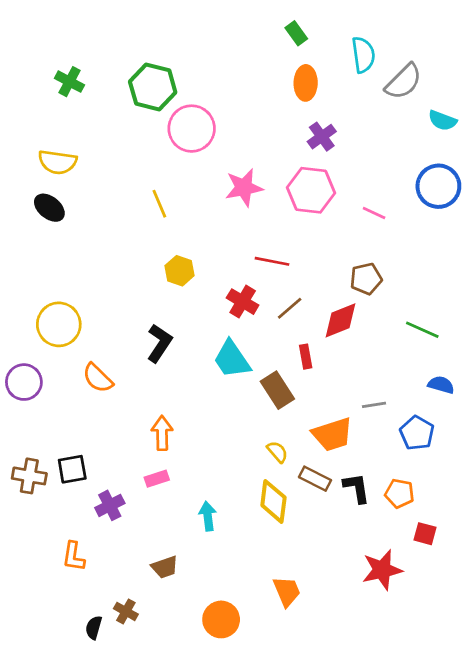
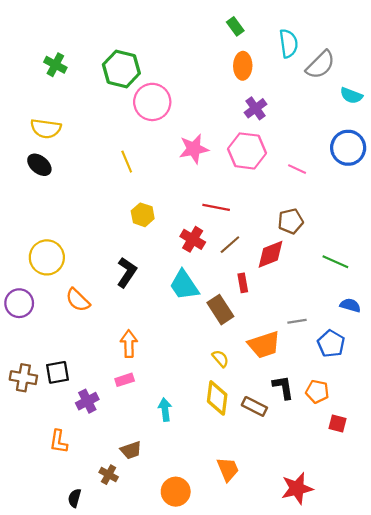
brown rectangle: (315, 479) -> (254, 406), moved
red star: (382, 570) -> (297, 488), moved
brown cross: (126, 611) -> (109, 475), moved

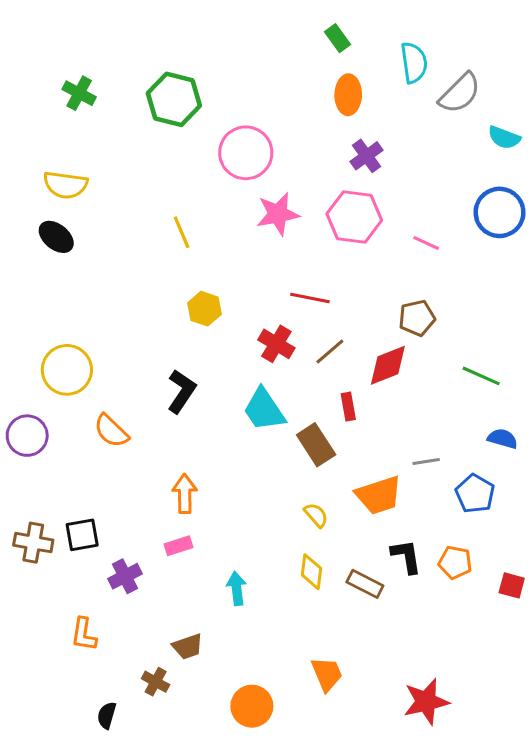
pink circle: (152, 102) -> (246, 153), moved
yellow diamond: (217, 398) -> (311, 572), size x0.7
red square: (337, 423) -> (512, 585), moved

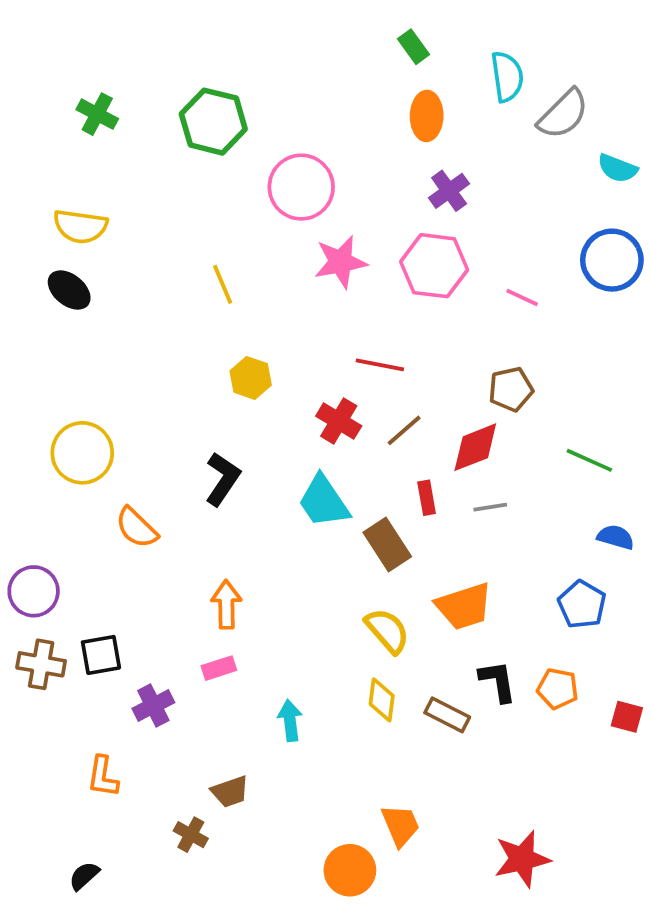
purple circle: (27, 436) -> (34, 591), moved
gray line: (426, 462) -> (490, 507), moved
yellow semicircle: (316, 515) -> (387, 631), size x1.5
orange circle: (252, 706) -> (350, 870), moved
black semicircle: (107, 715) -> (84, 876), moved, turned 32

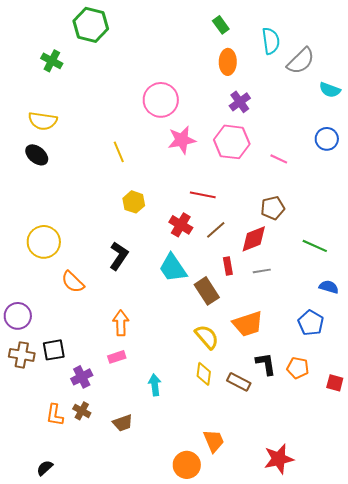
green hexagon: (213, 122) -> (91, 25), moved
blue circle: (612, 260) -> (327, 139), size x0.7
brown cross: (191, 835) -> (82, 411), moved

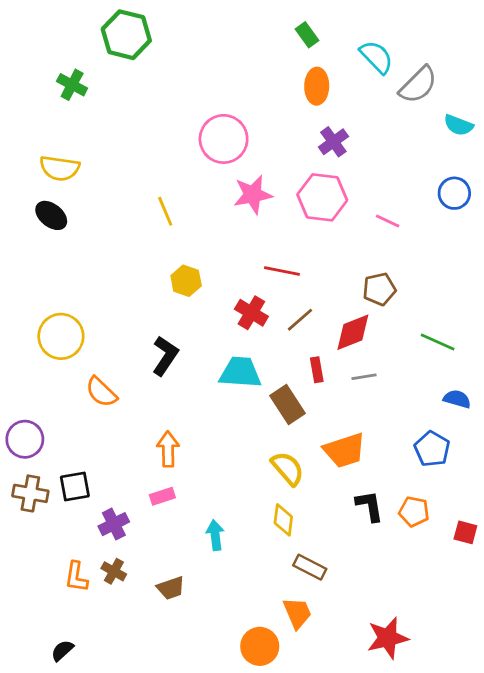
cyan semicircle: (271, 41) -> (376, 57), turned -36
cyan trapezoid: (173, 268) -> (240, 373), turned 128
brown rectangle: (239, 382) -> (310, 567), moved

